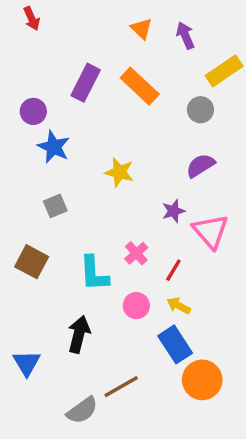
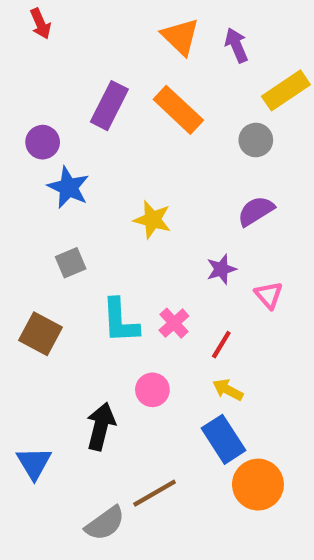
orange triangle: (141, 29) -> (180, 37), size x1.4
pink triangle: (211, 231) -> (269, 295), size x0.6
cyan L-shape: (94, 274) -> (120, 321), moved
pink circle: (136, 306) -> (152, 390), moved

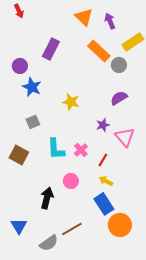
orange rectangle: (178, 110) -> (99, 51), moved
pink triangle: (269, 295) -> (125, 137), size x1.5
blue triangle: (34, 463) -> (19, 226), moved

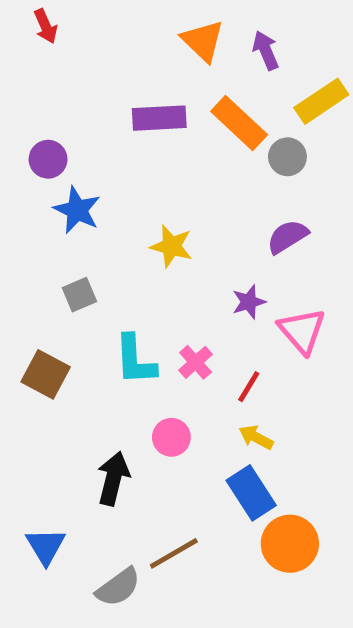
purple rectangle: (51, 49) -> (159, 118), moved, turned 60

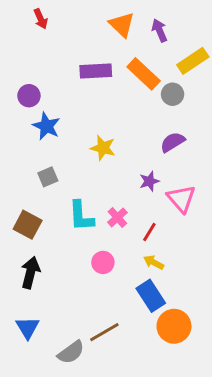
red arrow: (46, 26) -> (41, 19), moved
black arrow: (113, 478) -> (30, 273), moved

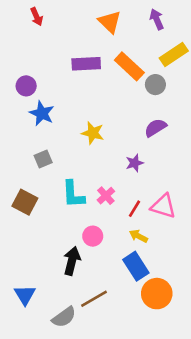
purple arrow: (159, 30) -> (157, 19), moved
pink triangle: (181, 199) -> (163, 206), moved, turned -32
black arrow: (30, 273) -> (72, 261), moved

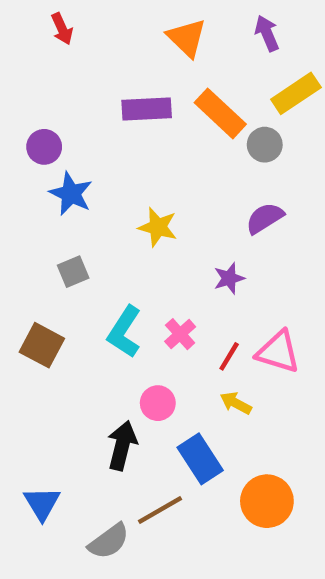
cyan L-shape: (73, 194) -> (124, 332), turned 36
blue rectangle: (136, 266) -> (200, 459), moved

